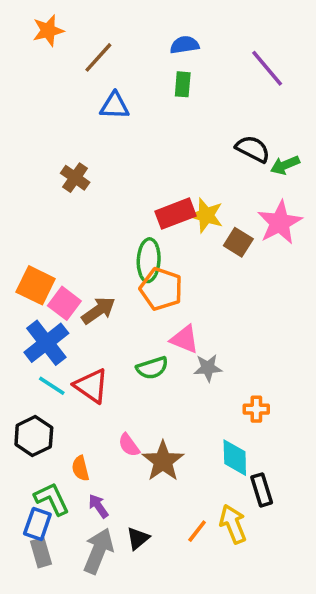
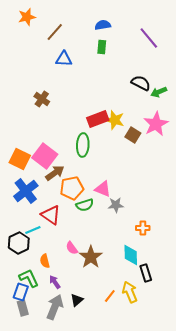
orange pentagon: (161, 289) -> (72, 188), moved, turned -30
pink square: (64, 303) -> (45, 156), moved, size x1.4
cyan line: (52, 386) -> (33, 230), moved, turned -56

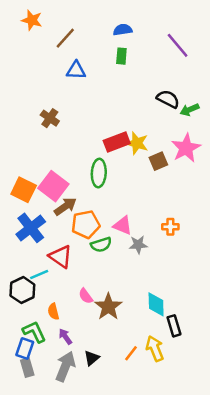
orange star: (27, 17) -> (32, 20), turned 30
brown square: (133, 135) -> (158, 161), turned 35
orange cross: (143, 228) -> (170, 227), moved

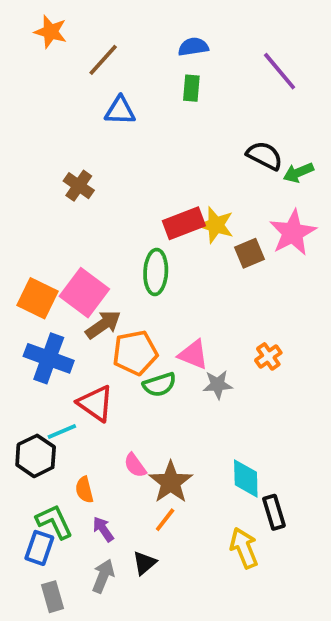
orange cross: (170, 227) -> (268, 356), turned -35
blue cross: (31, 228) -> (49, 358), turned -32
orange line: (131, 353) -> (165, 520), moved
gray arrow: (65, 366) -> (103, 576), size x0.7
gray rectangle: (27, 368) -> (52, 597), moved

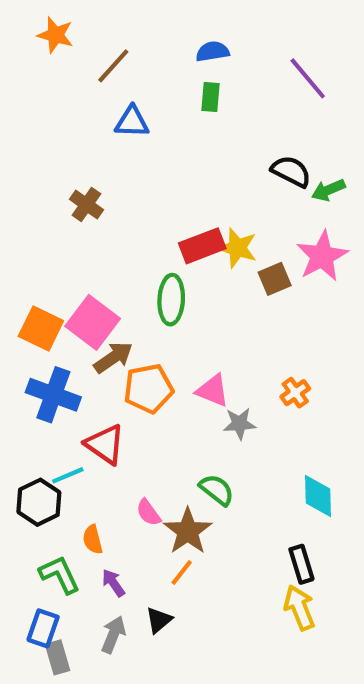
green semicircle: (159, 385) -> (217, 490), moved, turned -124
cyan diamond: (246, 478) -> (318, 496), moved
blue rectangle: (39, 548) -> (43, 628), moved
yellow arrow: (244, 548) -> (299, 608), moved

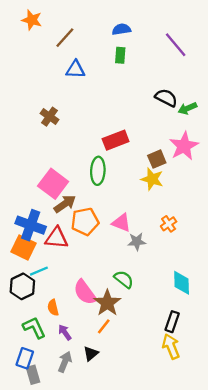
yellow star: (237, 248) -> (152, 179), moved
orange square: (41, 329) -> (24, 247), moved
red triangle: (105, 444) -> (57, 238), moved, turned -30
pink semicircle: (148, 513) -> (85, 292), size x1.6
black rectangle: (301, 564) -> (172, 322), turned 36

